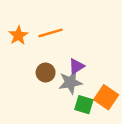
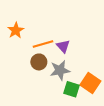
orange line: (50, 33) -> (43, 44), moved
purple triangle: (76, 66) -> (63, 46), moved, turned -40

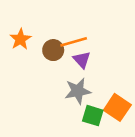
orange line: (43, 44) -> (74, 42), moved
brown circle: (39, 62) -> (53, 50), moved

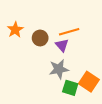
orange line: (74, 42) -> (69, 32), moved

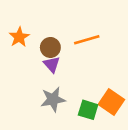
purple triangle: (62, 45) -> (52, 64), moved
gray star: (59, 69) -> (53, 99), moved

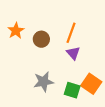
orange line: (87, 40) -> (71, 33), turned -54
purple triangle: (52, 64) -> (73, 53), moved

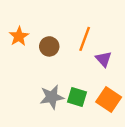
purple triangle: (73, 53) -> (104, 59), moved
green square: (72, 90) -> (77, 97), moved

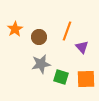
gray star: (52, 97) -> (41, 64), moved
orange square: (109, 100) -> (86, 79), turned -36

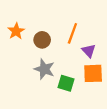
gray star: (41, 64) -> (44, 69), turned 30
orange square: (86, 79) -> (93, 73), moved

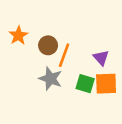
orange line: (72, 33) -> (64, 55), moved
green square: (66, 83) -> (85, 84), moved

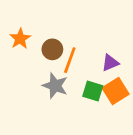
purple triangle: (101, 58) -> (110, 63), turned 49
orange square: (106, 84) -> (116, 91), turned -30

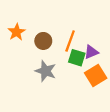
orange line: (70, 60) -> (70, 41), moved
green square: (93, 91) -> (77, 58), moved

